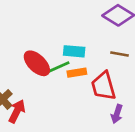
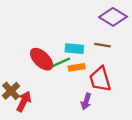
brown line: (119, 54) -> (103, 45), moved
purple arrow: (117, 114) -> (86, 101), moved

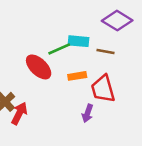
cyan rectangle: (74, 49) -> (78, 41), moved
green line: (60, 63) -> (59, 49), moved

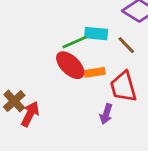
brown line: (106, 52) -> (126, 45), turned 36
red ellipse: (39, 67) -> (70, 65), moved

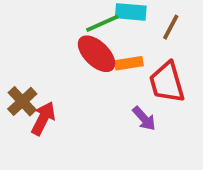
brown line: (126, 45) -> (171, 27), turned 72
purple arrow: (106, 114) -> (144, 118), turned -60

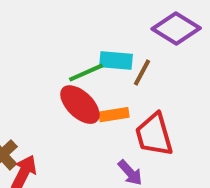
brown line: (171, 27) -> (142, 73), moved

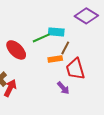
brown line: (142, 73) -> (65, 48), moved
red ellipse: (80, 105) -> (16, 50), moved

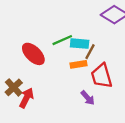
cyan rectangle: (56, 32) -> (80, 44), moved

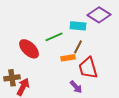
cyan rectangle: (80, 44) -> (78, 26), moved
brown cross: (14, 87) -> (12, 78), turned 35

